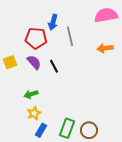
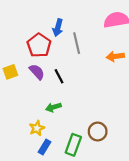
red pentagon: (36, 38) -> (39, 45), turned 30
green arrow: (31, 94) -> (53, 107), moved
brown circle: (89, 130) -> (98, 132), moved

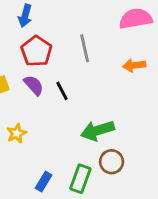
blue arrow: (58, 28) -> (25, 16), moved
green arrow: (53, 107) -> (97, 131), moved, size x1.6
yellow star: (37, 128) -> (17, 133), moved

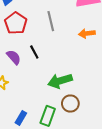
purple semicircle: (34, 85) -> (14, 57), moved

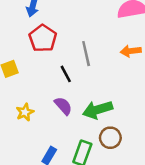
gray line: (51, 21) -> (86, 54), moved
purple semicircle: (14, 57) -> (63, 106), moved

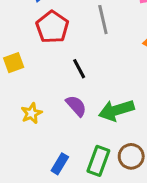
gray line: (86, 54) -> (103, 20), moved
brown circle: (110, 138) -> (131, 156), moved

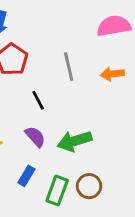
gray line: (103, 20) -> (69, 67), moved
blue rectangle: (60, 164) -> (26, 176), moved

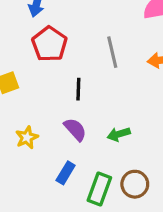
black line: (38, 100) -> (78, 89), turned 30
green arrow: (75, 141) -> (119, 134), size x0.6

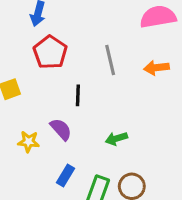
purple semicircle: (75, 129) -> (61, 129), moved
yellow star: (27, 137) -> (29, 142), turned 30

